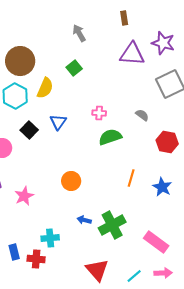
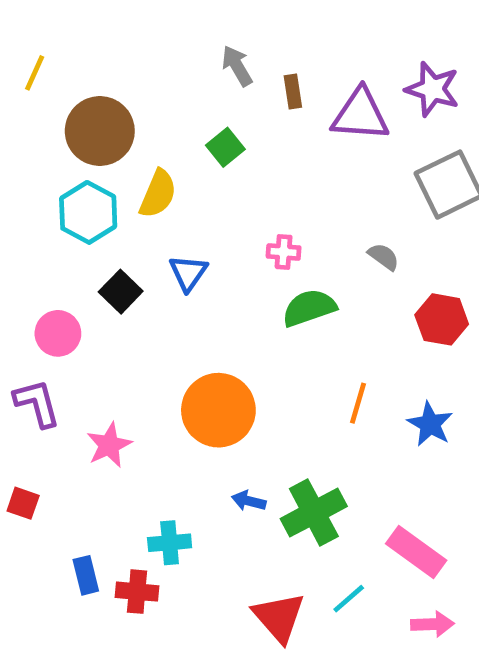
brown rectangle: (124, 18) -> (293, 91), moved
orange circle: (71, 181) -> (218, 410), size x1.6
cyan line: (134, 276) -> (349, 599), moved

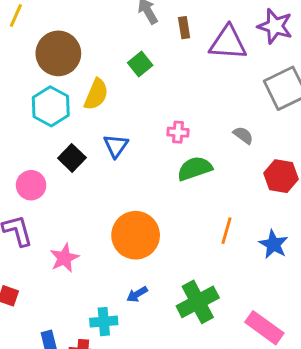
blue arrow: (249, 501) -> (137, 294), moved, turned -45

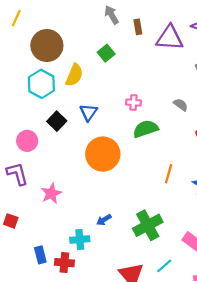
orange circle: (136, 235) -> (103, 154), moved

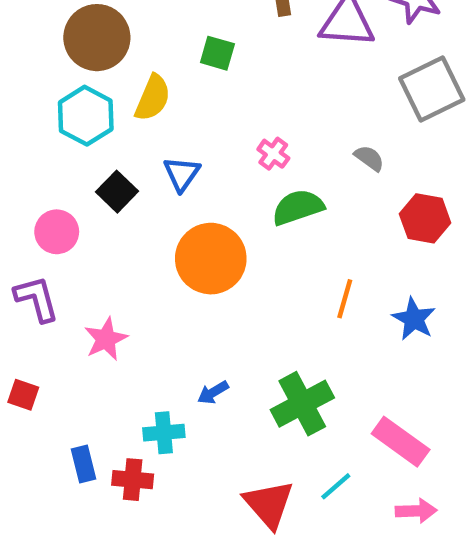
green square: (106, 53) -> (217, 53), turned -35
pink cross: (133, 103) -> (273, 154), turned 32

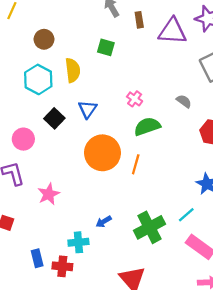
brown circle: (97, 38) -> (44, 39), size x0.6
yellow semicircle: (153, 98) -> (73, 70), turned -30
orange line: (345, 299) -> (136, 164), moved
cyan line: (336, 486) -> (186, 215), moved

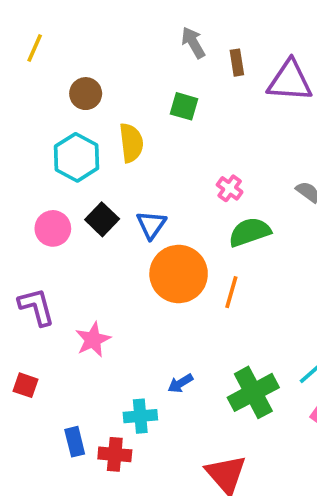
blue triangle: (88, 109) -> (151, 225), moved
pink circle: (23, 139) -> (53, 228), moved

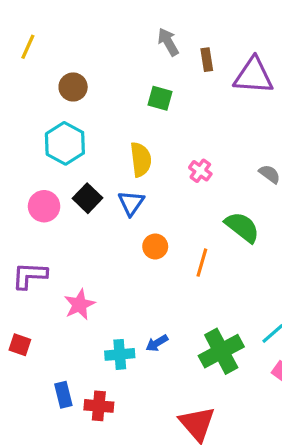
yellow semicircle: (131, 143) -> (141, 159), moved
green semicircle: (250, 232) -> (242, 227), moved, turned 57
orange circle: (179, 274) -> (155, 246), size x0.5
purple L-shape: (36, 307) -> (30, 275), turned -72
cyan cross: (140, 416) -> (120, 354), moved

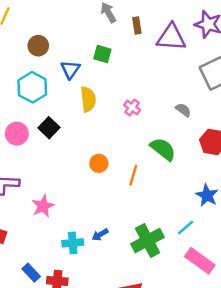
blue triangle: (131, 203) -> (70, 69), moved
blue rectangle: (63, 395) -> (31, 273), turned -30

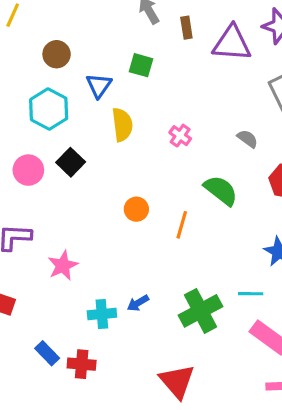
cyan line: (186, 227) -> (251, 294), turned 42

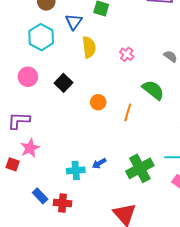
black square: (71, 162) -> (64, 83), moved
pink star: (63, 266) -> (30, 148), moved

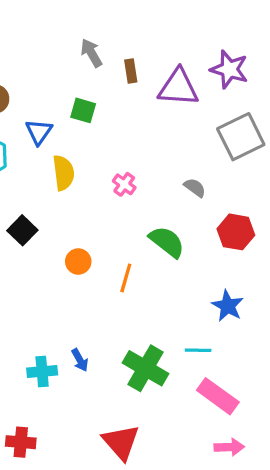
blue arrow: (99, 163) -> (80, 360), turned -88
green cross: (140, 168) -> (146, 368), turned -32
red cross: (63, 203) -> (21, 442), moved

